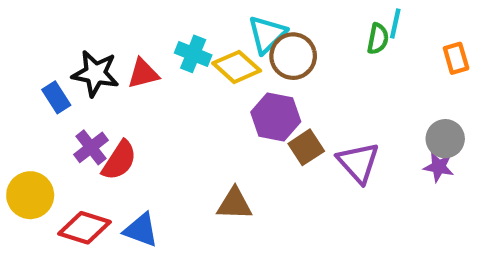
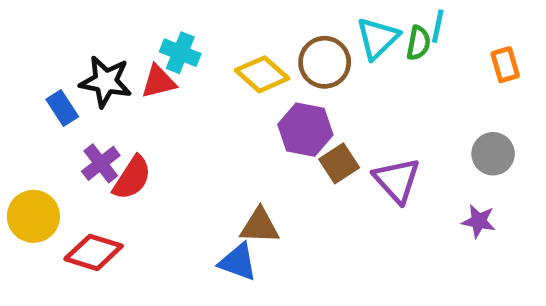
cyan triangle: (267, 34) -> (378, 38), moved
cyan cross: (193, 54) -> (180, 53), moved
purple star: (439, 167) -> (479, 221), moved
blue triangle: (141, 230) -> (238, 262), moved

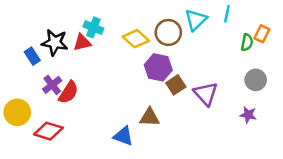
green semicircle: (418, 43) -> (247, 42), moved
orange rectangle: (505, 65) -> (262, 34), turned 42
brown triangle: (260, 226) -> (150, 117), moved

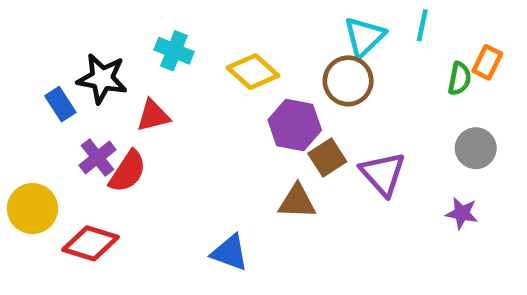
brown circle: (168, 32) -> (348, 81), moved
red triangle: (82, 42) -> (153, 116), moved
brown triangle: (150, 117) -> (297, 202), moved

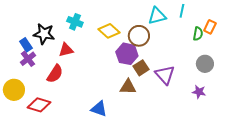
cyan triangle: (364, 37) -> (157, 16), turned 30
brown circle: (348, 81) -> (139, 36), moved
purple cross: (97, 158) -> (28, 59), moved

